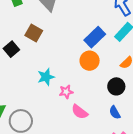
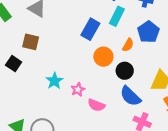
orange circle: (90, 61) -> (103, 57), moved
blue semicircle: (115, 113) -> (130, 96), size x1.6

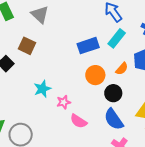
blue rectangle: (90, 29) -> (88, 46), turned 30

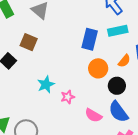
cyan rectangle: (117, 38) -> (118, 31), turned 42
blue rectangle: (88, 46) -> (90, 39), turned -55
pink semicircle: (78, 121) -> (93, 115), moved

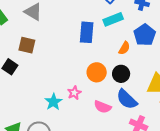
orange circle: (98, 68) -> (97, 72), moved
cyan star: (46, 85) -> (53, 102), moved

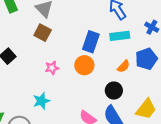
brown square: (27, 45) -> (43, 33), moved
orange circle: (97, 72) -> (84, 65), moved
pink star: (74, 93) -> (52, 68), moved

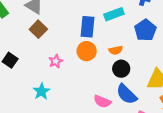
brown square: (43, 33) -> (38, 29), turned 30
orange semicircle: (123, 66) -> (116, 50), moved, turned 48
cyan star: (41, 101) -> (41, 91), moved

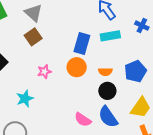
blue pentagon: (145, 30) -> (135, 71), moved

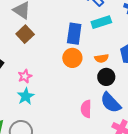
pink star: (44, 72) -> (25, 76), moved
pink semicircle: (83, 120) -> (86, 109), turned 66

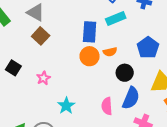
orange semicircle: (102, 58) -> (110, 52), moved
cyan star: (26, 96) -> (66, 106), moved
blue semicircle: (111, 103) -> (131, 98), turned -110

